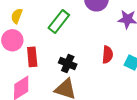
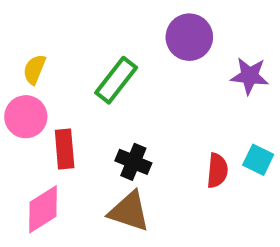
red semicircle: (108, 55) -> (217, 171), moved

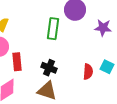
green rectangle: (116, 80) -> (53, 29), moved, turned -30

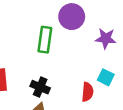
cyan square: (107, 67) -> (106, 77), moved

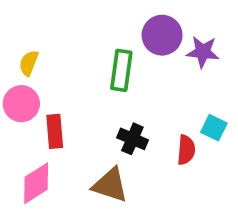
purple star: (106, 38) -> (203, 52), moved
black cross: (40, 87) -> (132, 139), moved

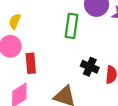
black cross: (132, 139) -> (90, 67), moved

